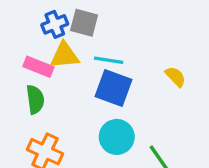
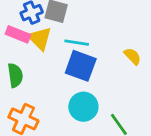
yellow triangle: (65, 55) -> (40, 39), turned 50
pink rectangle: (38, 67) -> (18, 34), moved

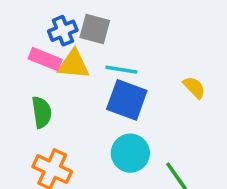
yellow triangle: (40, 39) -> (74, 64), turned -40

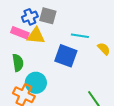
cyan line: (121, 70) -> (80, 36), moved
cyan circle: (130, 153) -> (36, 83), moved

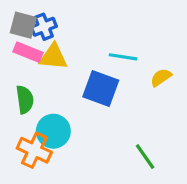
gray square: (48, 16) -> (23, 25), moved
yellow semicircle: (104, 49) -> (161, 77), turned -80

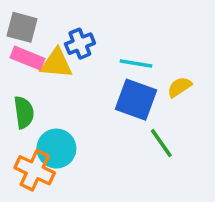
blue cross: (44, 27) -> (80, 44), moved
blue square: (101, 88) -> (136, 100), moved
green line: (145, 157) -> (161, 143), moved

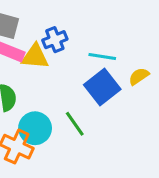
blue square: (136, 100) -> (102, 87), turned 32
green line: (161, 143) -> (75, 124), moved

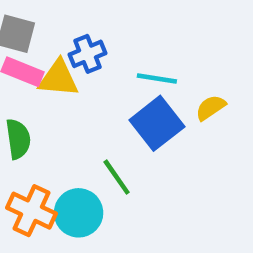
cyan circle: (35, 128) -> (79, 213), moved

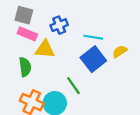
yellow triangle: (58, 79) -> (45, 49), moved

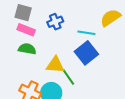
yellow triangle: (45, 49) -> (55, 65), moved
yellow semicircle: (120, 51) -> (110, 18), moved, size x1.5
green semicircle: (25, 67) -> (27, 49), moved, turned -72

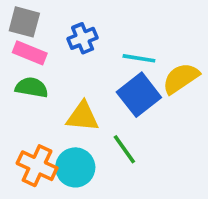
yellow semicircle: (110, 18) -> (181, 78), moved
green line: (68, 77) -> (124, 149), moved

